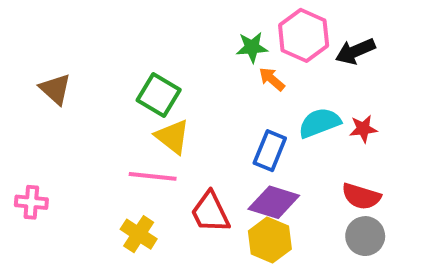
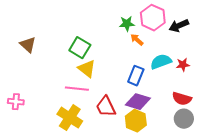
yellow cross: (139, 234) -> (70, 118), size x1.4

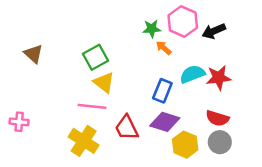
green square: (80, 48) -> (96, 57), turned 30
red star: (183, 65) -> (219, 78), size x1.5
yellow hexagon: (136, 121) -> (185, 145), moved

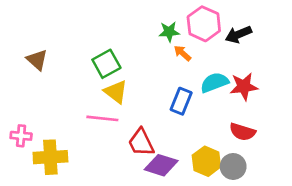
purple diamond: (165, 122) -> (161, 165), moved
yellow cross: (84, 141) -> (50, 157), moved, turned -36
gray circle: (220, 142) -> (233, 166), moved

